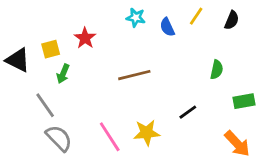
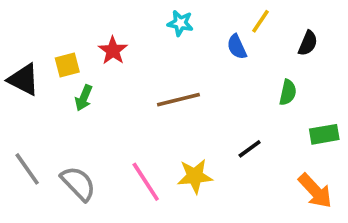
black semicircle: (232, 20) -> (308, 43), moved
blue semicircle: (167, 27) -> (237, 47), moved
gray line: (45, 105) -> (27, 169), moved

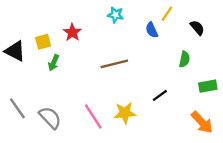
black semicircle: (308, 43) -> (197, 28), turned -63

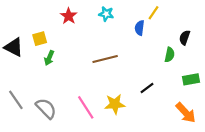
black semicircle: (197, 28) -> (185, 38), moved, turned -120
blue semicircle: (152, 30) -> (140, 28), turned 32
red star: (72, 32) -> (69, 16), moved

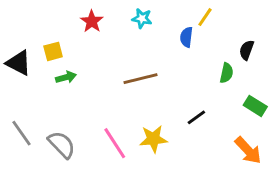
green arrow: (49, 58) -> (66, 77), turned -128
green rectangle: (191, 79) -> (255, 106), turned 42

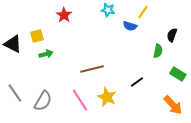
cyan star: (142, 18) -> (108, 10), moved
blue semicircle: (186, 37) -> (130, 26), turned -80
brown line: (140, 79) -> (92, 69), moved
yellow star: (153, 139) -> (107, 97), turned 30
gray semicircle: (62, 145) -> (43, 101), turned 75

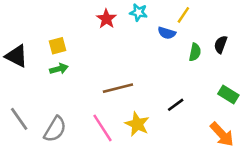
red star: (64, 15) -> (106, 19), moved
yellow square: (37, 36) -> (58, 46), moved
green semicircle: (158, 51) -> (195, 52), moved

